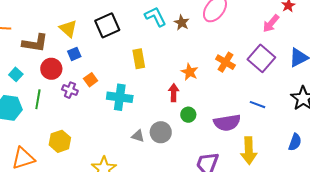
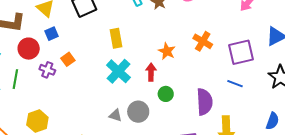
purple square: (261, 58) -> (241, 52), moved, turned 36
cyan cross: (120, 97) -> (118, 71), moved, turned 35
purple semicircle: (227, 123) -> (205, 102), turned -84

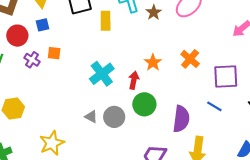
yellow rectangle: (116, 38) -> (106, 21), moved
orange square: (68, 59) -> (54, 53), turned 32
green circle: (166, 94) -> (144, 104), size x1.5

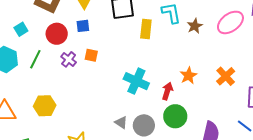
cyan cross: (102, 74) -> (136, 81), turned -35

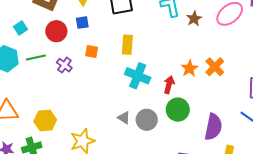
yellow rectangle: (146, 29) -> (127, 45), moved
green line: (35, 59) -> (36, 57), turned 54
purple cross: (69, 59) -> (64, 65), moved
orange cross: (226, 76) -> (215, 67), moved
yellow hexagon: (45, 106) -> (45, 121), moved

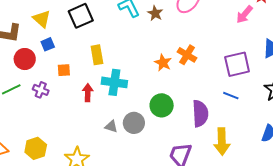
red arrow: (169, 85) -> (88, 93), moved

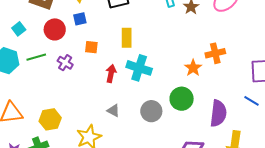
orange cross: (187, 55) -> (215, 53), turned 36
orange star: (163, 63) -> (193, 68), moved
gray triangle: (111, 126) -> (113, 111), moved

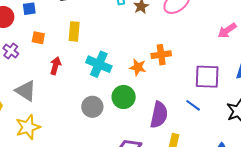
cyan cross: (139, 68) -> (99, 64), moved
orange star: (193, 68) -> (138, 67), turned -30
gray triangle: (113, 111) -> (26, 91), moved, size x1.6

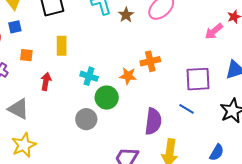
cyan cross: (99, 64) -> (89, 76), size x0.7
green circle: (124, 97) -> (107, 98), moved

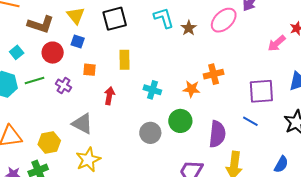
blue square: (15, 27) -> (78, 42), turned 32
green circle: (107, 98) -> (180, 121), moved

